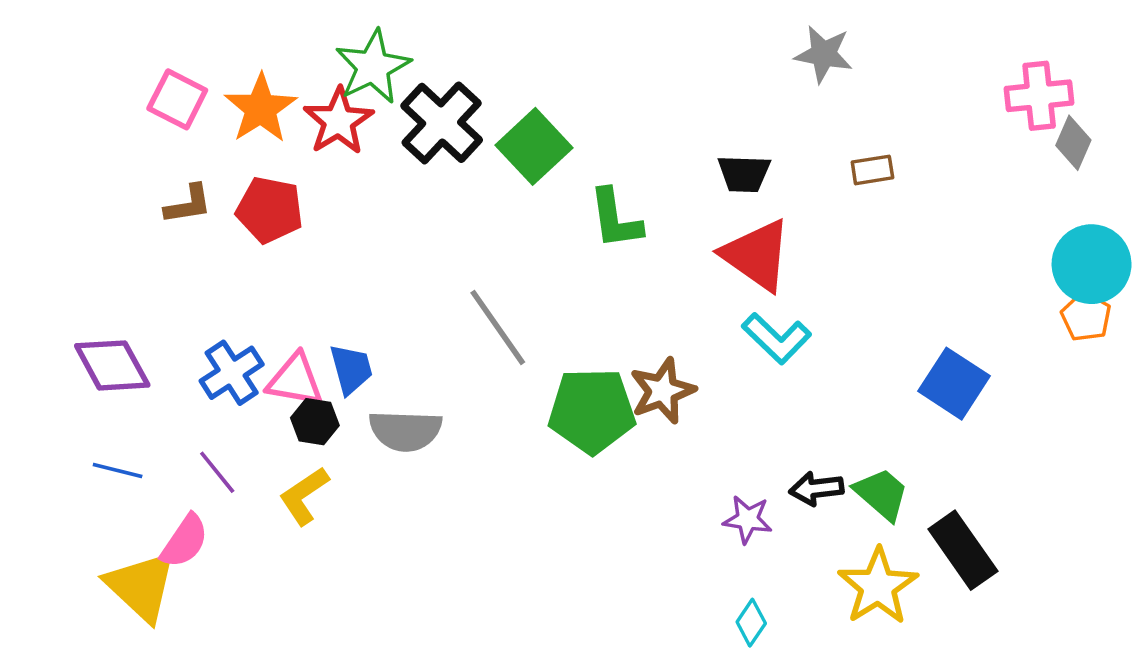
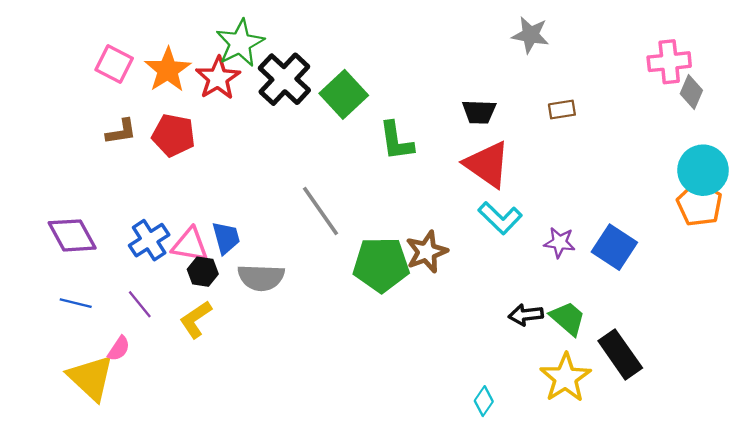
orange pentagon: (1086, 317) -> (700, 204), size x1.4
purple star: (748, 519) -> (560, 242), moved
pink semicircle: (185, 541) -> (119, 349), size x0.7

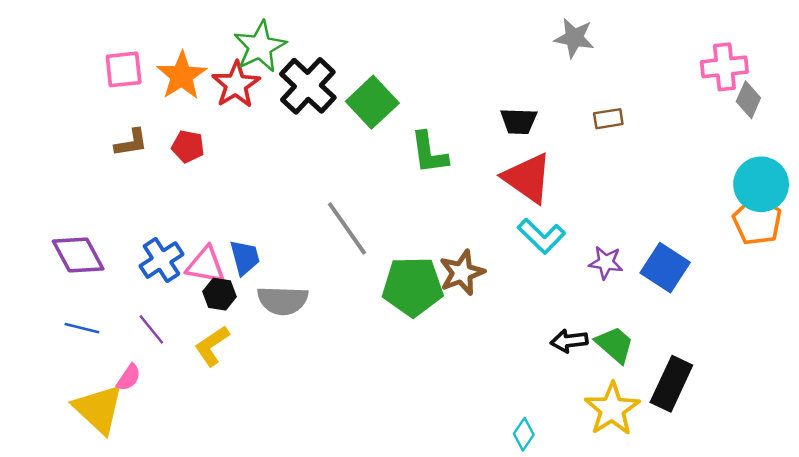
pink square: (114, 64) -> (124, 69), turned -33
red pentagon: (174, 135) -> (188, 146), size x0.7
black rectangle: (620, 354) -> (671, 384), turned 60

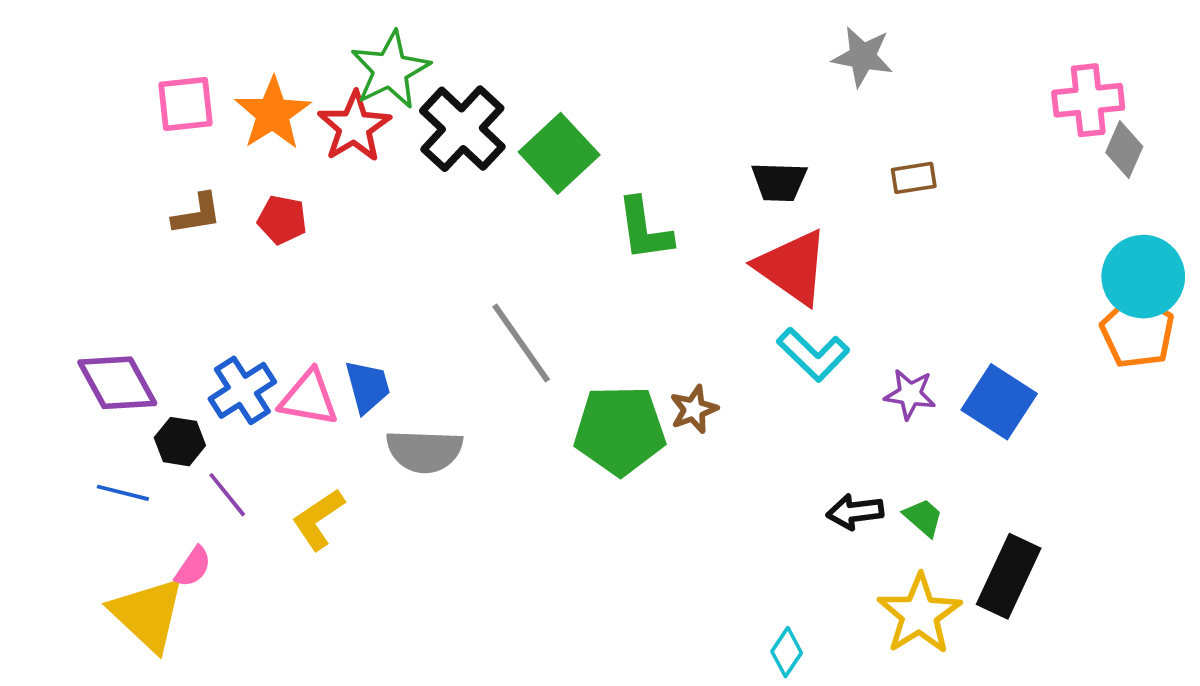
brown star: (462, 273) -> (694, 409), size x0.7
black hexagon: (220, 294) -> (180, 442), moved
green trapezoid: (615, 345) -> (923, 517), size x0.7

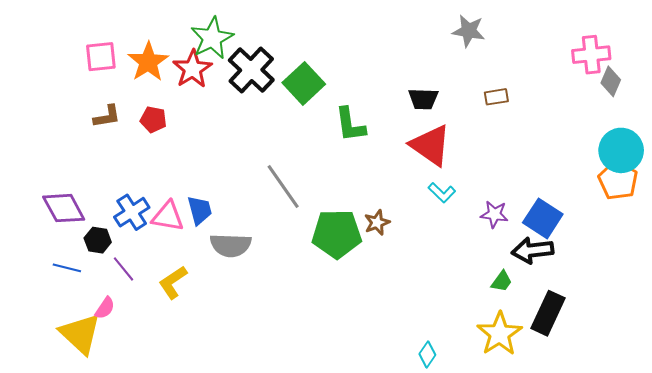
cyan L-shape: (813, 354) -> (442, 193), size x0.7
black arrow: (855, 512) -> (533, 250), moved, size x1.4
green trapezoid: (923, 517) -> (502, 281), turned 85

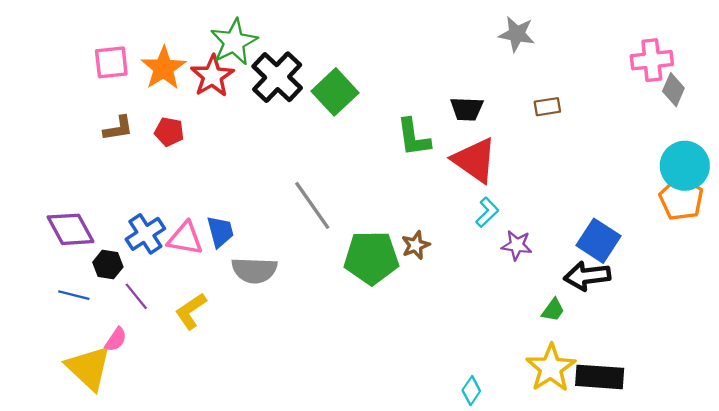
green L-shape: (350, 125) -> (413, 137), moved
cyan L-shape: (442, 193) -> (487, 212), turned -88
purple star: (494, 214) -> (517, 245), moved
black rectangle: (548, 313) -> (600, 377), moved, turned 69

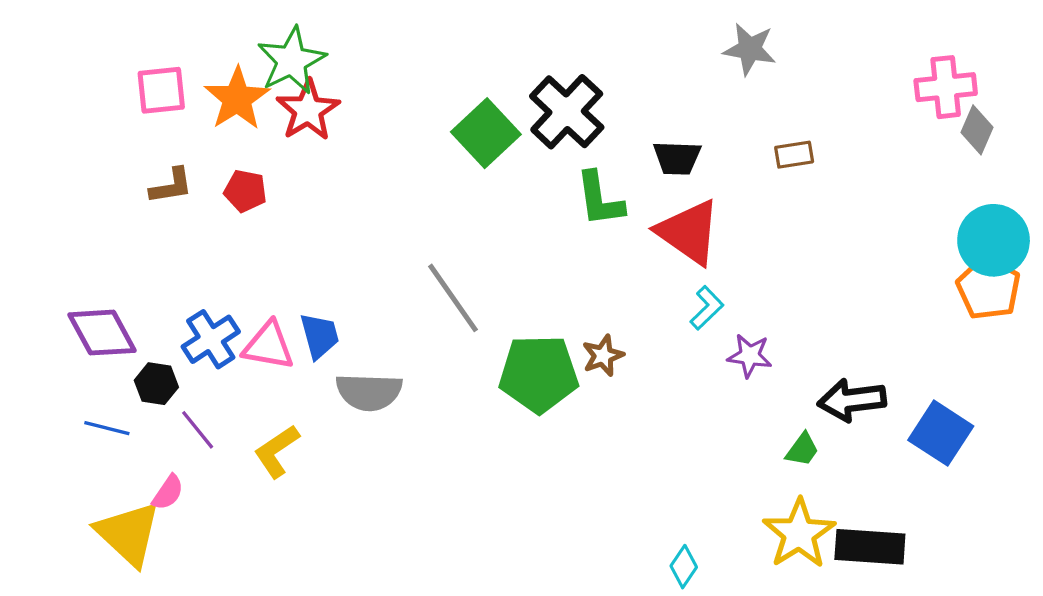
green star: (234, 42) -> (292, 61), moved
black cross: (277, 77) -> (567, 112), moved
blue square: (598, 241) -> (941, 433), moved

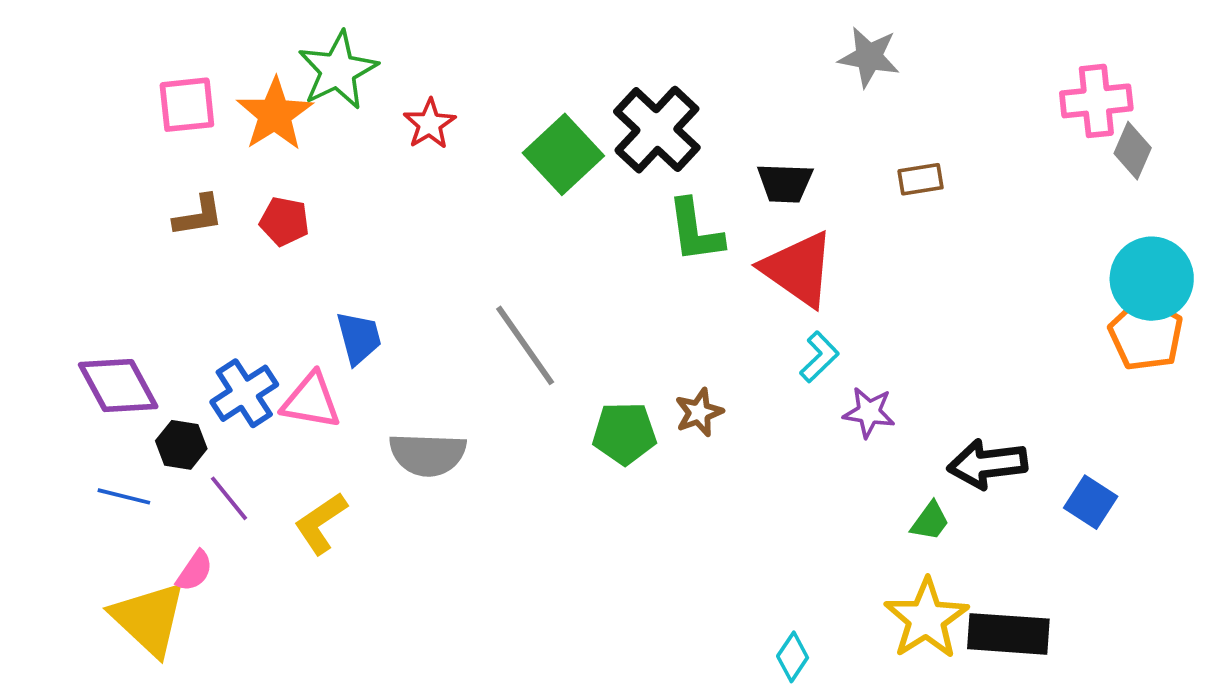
red star: (308, 110) -> (430, 124), moved, size x0.7
blue trapezoid: (320, 336) -> (359, 338), moved
green pentagon: (539, 374) -> (624, 433), size x0.7
blue square: (941, 433) -> (1091, 502), size x0.7

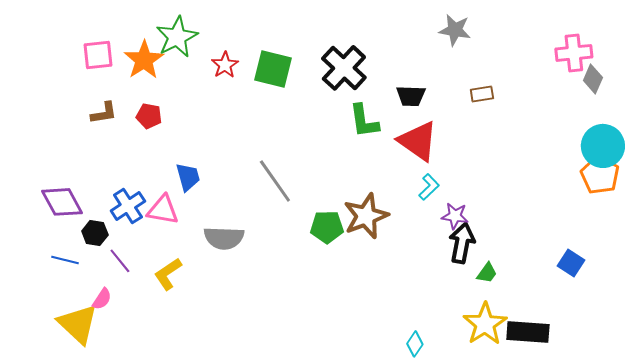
green square: (563, 154) -> (273, 69), moved, turned -33
brown star: (699, 412) -> (366, 216), size x1.8
black arrow: (987, 464) -> (462, 243), moved, turned 108

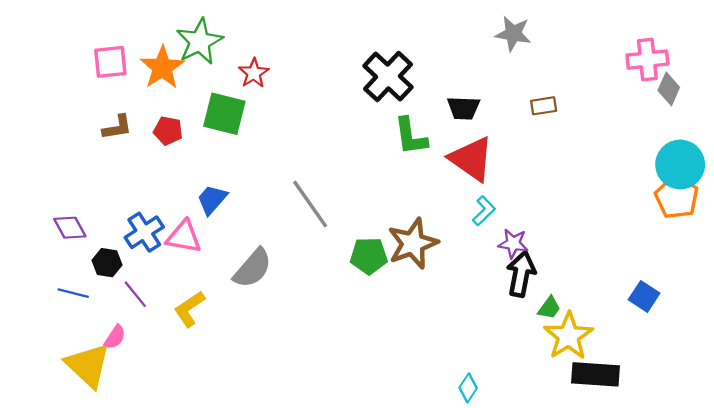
green square: (273, 69) -> (224, 114), moved
blue trapezoid: (188, 177) -> (212, 199), turned -124
purple diamond: (62, 202) -> (70, 228), size x0.7
gray semicircle: (224, 238) -> (253, 268), turned -51
yellow star: (485, 324) -> (568, 336), moved

